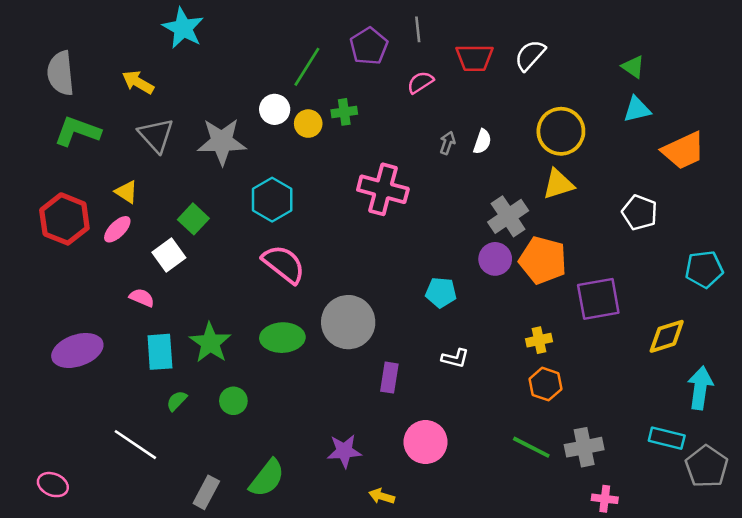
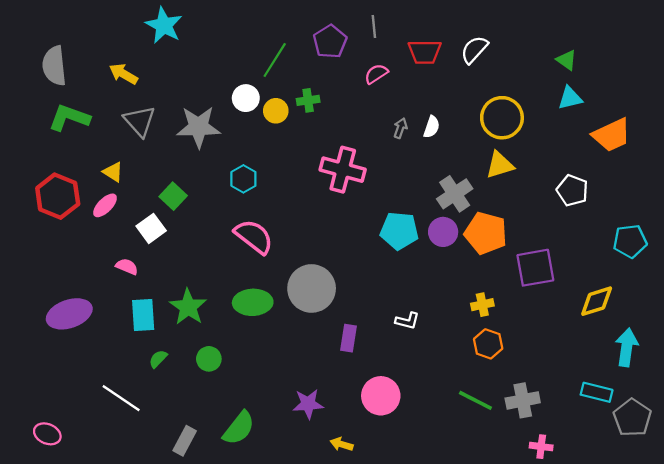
cyan hexagon: (272, 200) -> (243, 179), size x0.7
cyan pentagon: (441, 292) -> (399, 231), moved, size x1.4

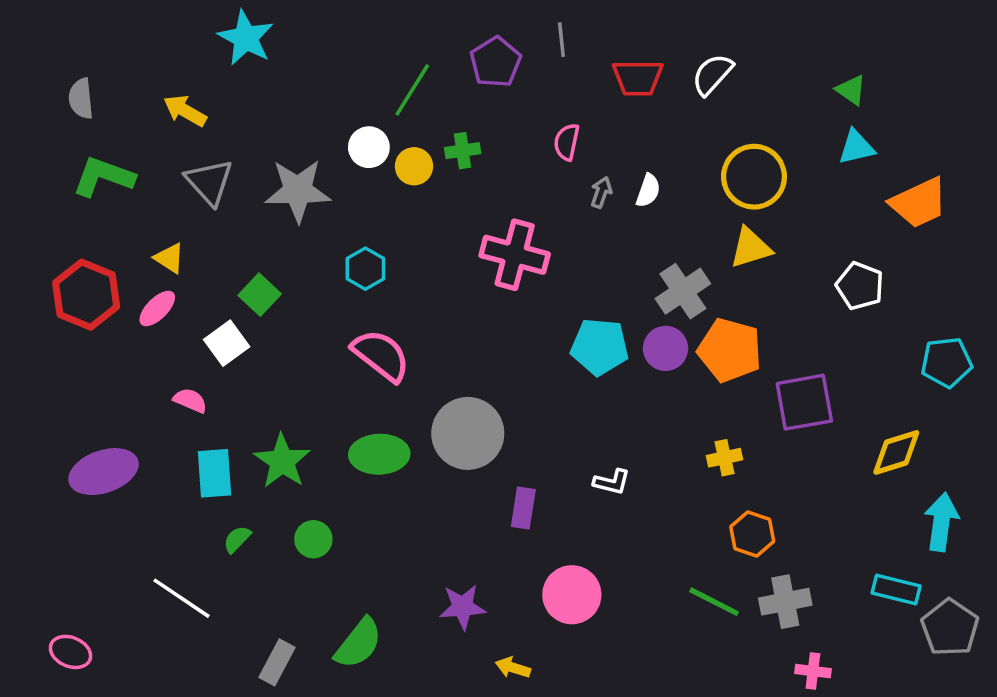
gray semicircle: (54, 66) -> (81, 99), size x0.7
pink semicircle: (376, 74) -> (567, 142), moved, turned -45
orange hexagon: (488, 344) -> (752, 534), moved

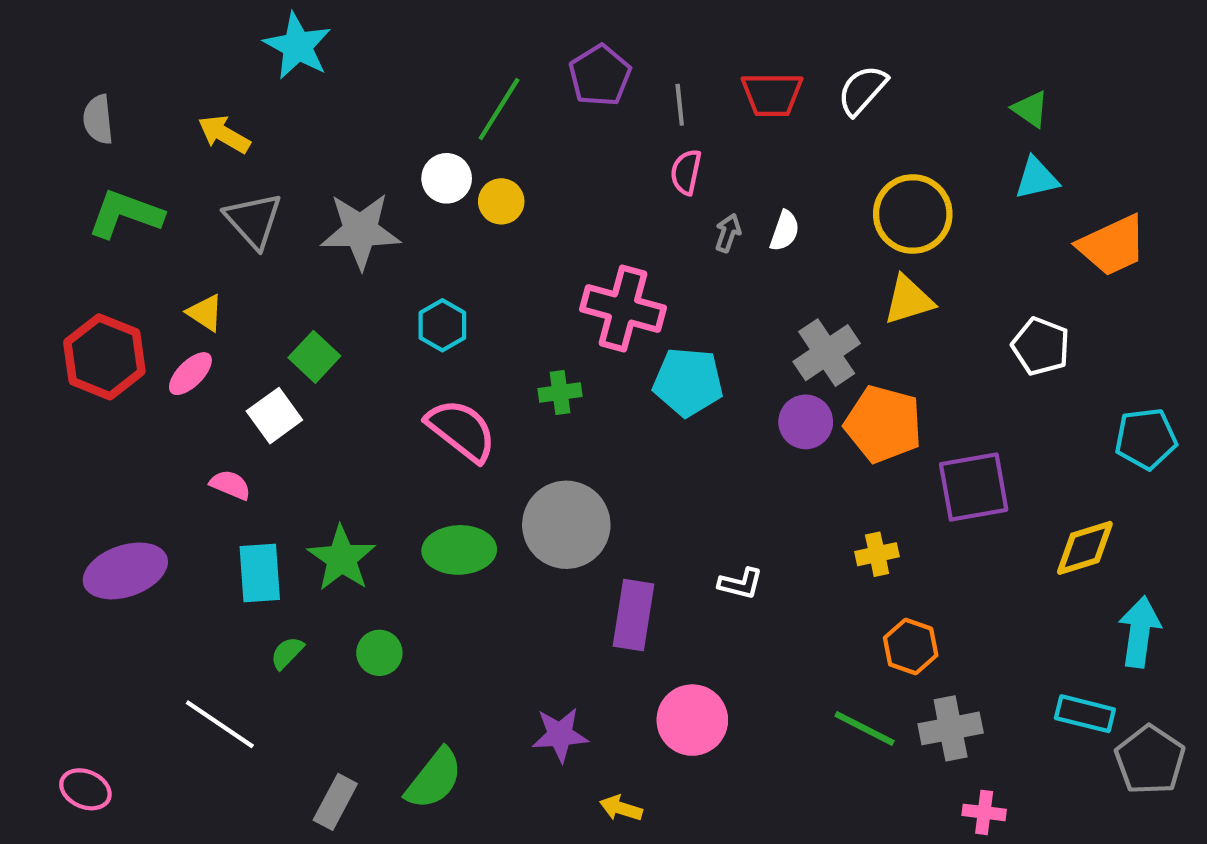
gray line: (561, 40) -> (680, 105), moved
green cross: (463, 151) -> (560, 392), moved
cyan pentagon: (600, 347) -> (688, 382), moved
purple rectangle: (523, 508) -> (633, 615), size x1.4

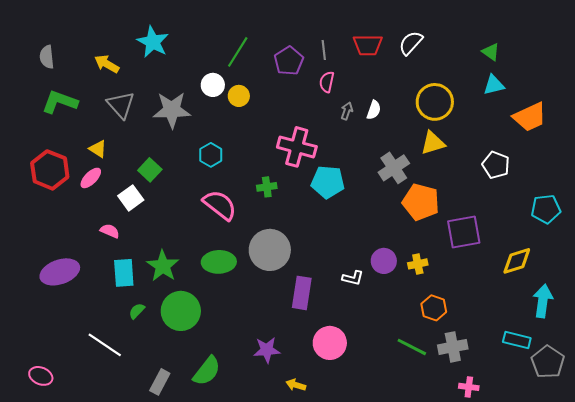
cyan star: (298, 46) -> (153, 42), moved
purple pentagon: (600, 75) -> (289, 61), moved
purple circle: (806, 422) -> (384, 261), moved
green circle: (379, 653) -> (181, 311), size x1.8

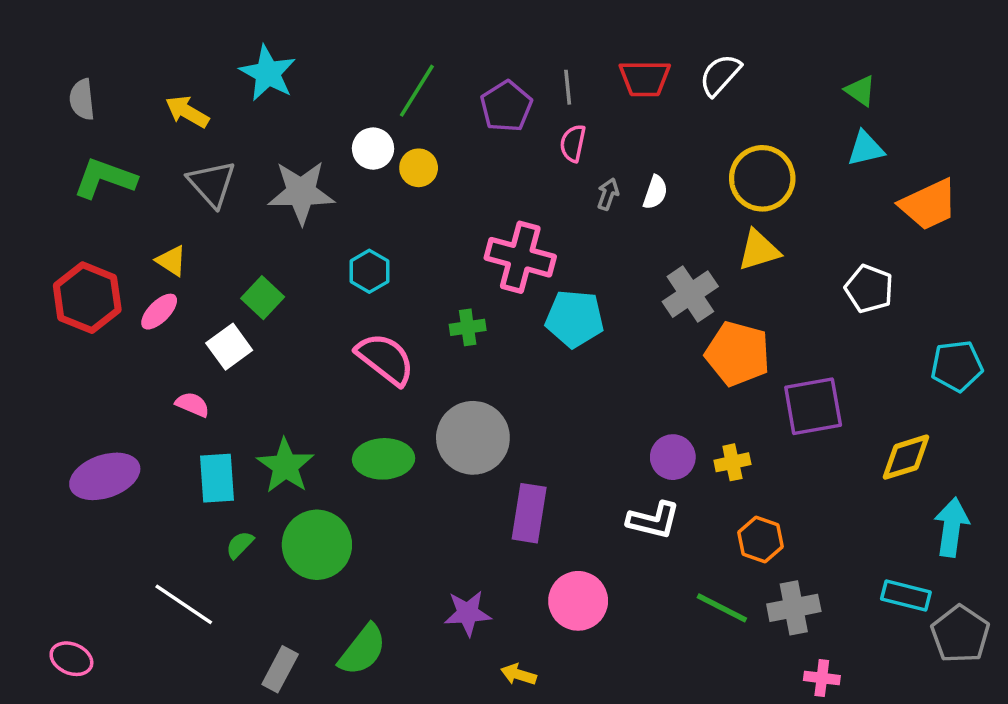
white L-shape: (353, 278) -> (654, 520), moved, size x1.4

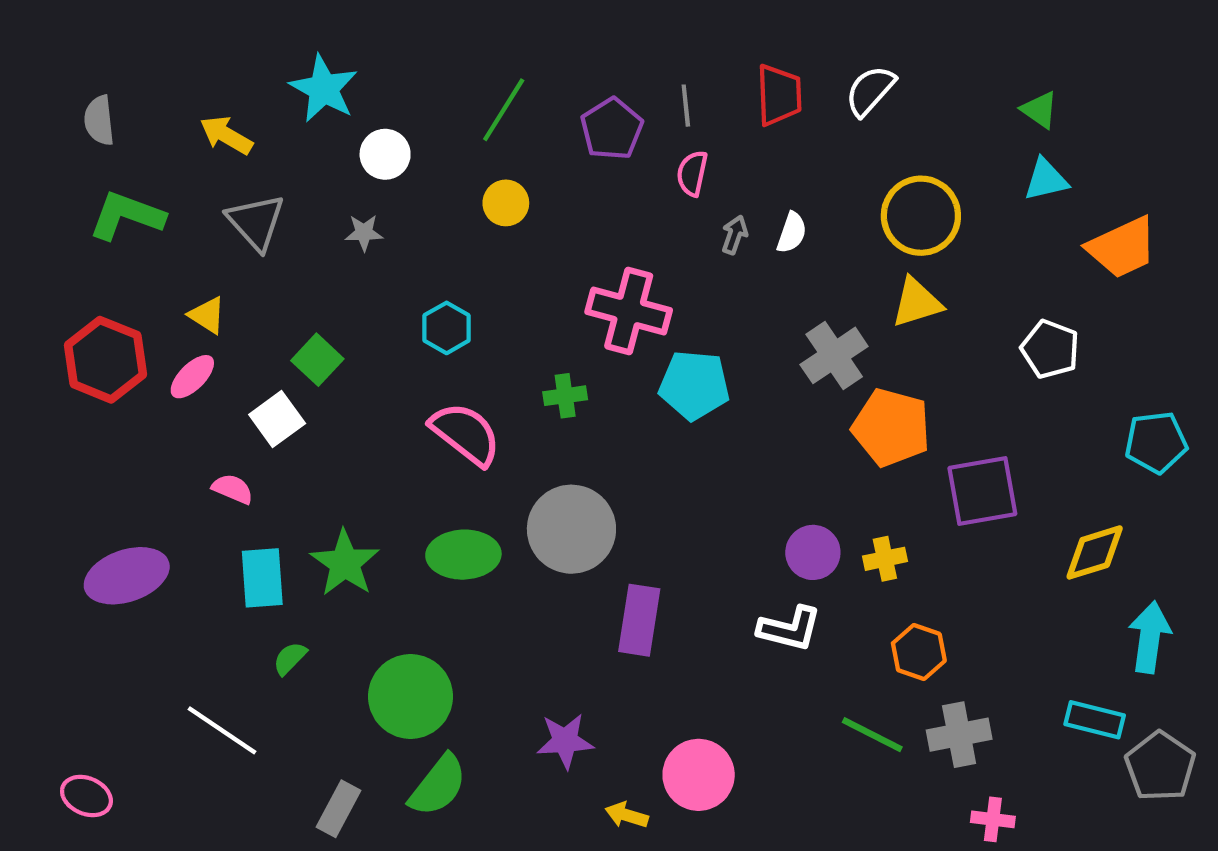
red trapezoid: (645, 78) -> (779, 95), turned -92
white circle: (373, 149) -> (385, 154), moved
gray star: (301, 192) -> (364, 233), size x0.5
green circle: (317, 545) -> (411, 696), moved
pink circle: (578, 601) -> (699, 775), moved

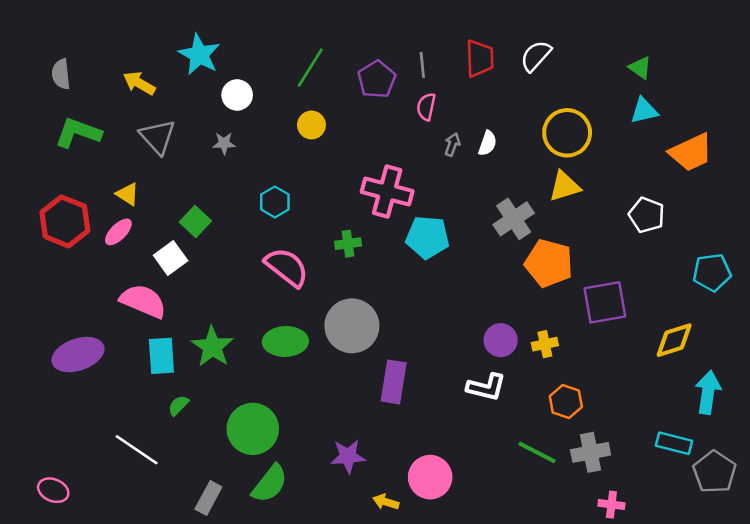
pink semicircle: (233, 489) -> (143, 301), size x1.8

